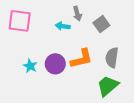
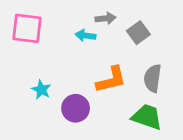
gray arrow: (77, 14) -> (106, 18), turned -80
purple circle: (55, 64) -> (76, 108), moved
green trapezoid: (108, 86) -> (147, 117), turned 60

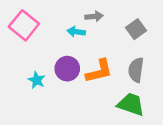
pink square: (27, 28) -> (24, 25), turned 32
gray square: (138, 33) -> (136, 29), moved
purple circle: (76, 108) -> (67, 69), moved

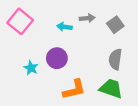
gray arrow: (94, 16) -> (87, 18), moved
orange L-shape: (99, 71) -> (74, 90), moved

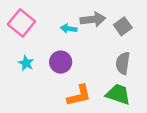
gray arrow: (87, 18) -> (93, 19), size x1.5
cyan star: (31, 68) -> (26, 63), moved

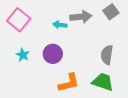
gray square: (123, 26) -> (111, 12), moved

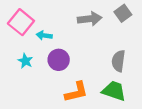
cyan arrow: (60, 25) -> (44, 35), moved

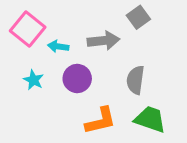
gray square: (123, 13) -> (138, 17), moved
gray arrow: (90, 19) -> (103, 41), moved
gray semicircle: (118, 61) -> (135, 80), moved

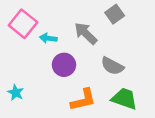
gray arrow: (103, 41) -> (86, 33), turned -130
cyan star: (33, 80) -> (16, 93), moved
gray semicircle: (135, 80) -> (112, 66), turned -70

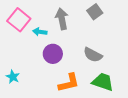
gray arrow: (86, 33) -> (62, 19), moved, turned 35

